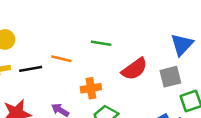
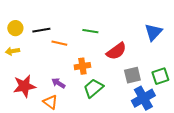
black line: (31, 69) -> (41, 30), moved
gray square: (170, 77) -> (132, 75), moved

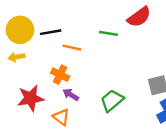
yellow circle: (15, 28) -> (20, 30), size x1.5
red semicircle: (116, 51) -> (139, 17), moved
orange cross: (82, 66) -> (60, 75), moved, turned 35

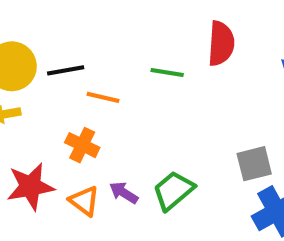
red semicircle: (139, 17) -> (221, 44), turned -50
purple arrow: (71, 95) -> (124, 193), moved
orange triangle: (61, 117) -> (84, 201), moved

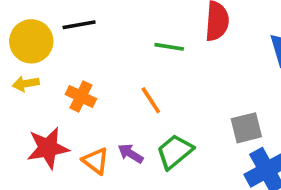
black line: (66, 70) -> (79, 25), moved
orange line: (103, 97) -> (151, 100), moved, turned 44
orange cross: (82, 145) -> (81, 97), moved

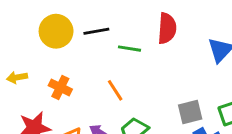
black line: (79, 25) -> (96, 31), moved
yellow circle: (31, 41) -> (56, 31), moved

